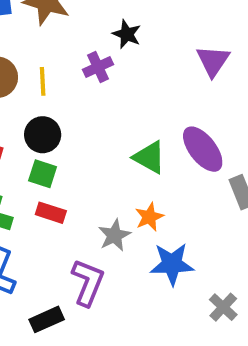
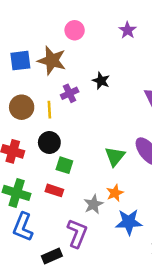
purple cross: (98, 67) -> (70, 93), moved
green triangle: (149, 157) -> (115, 156), turned 40
green square: (43, 174) -> (64, 165), moved

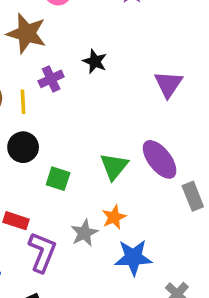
green square: (64, 165) -> (58, 179), moved
red rectangle: (54, 190) -> (16, 221), moved
purple L-shape: (77, 233) -> (42, 252), moved

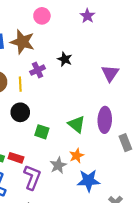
purple ellipse: (160, 159) -> (105, 120), turned 40
green triangle: (114, 166) -> (77, 124), turned -30

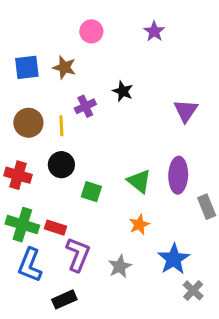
brown star: (22, 42) -> (64, 67), size x0.7
gray star: (58, 165) -> (120, 266), moved
blue star: (89, 181) -> (174, 259), moved, turned -30

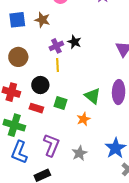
black star: (123, 91) -> (74, 42), moved
yellow line: (61, 126) -> (57, 65), moved
orange star: (139, 225) -> (83, 119), moved
red rectangle: (55, 228) -> (36, 108), moved

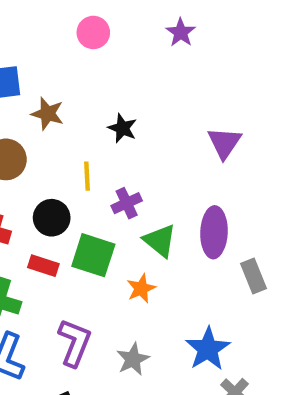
brown star: (42, 20) -> (47, 114), moved
purple cross: (56, 46) -> (127, 203), moved
green square: (60, 103) -> (93, 255), size x1.5

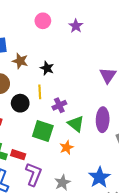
purple star: (181, 32) -> (76, 26), moved
black star: (122, 128) -> (47, 68), moved
black circle: (52, 218) -> (20, 103), moved
red rectangle: (43, 266) -> (18, 155), moved

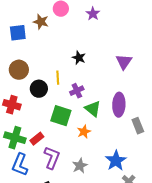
brown star: (20, 61) -> (41, 22), moved
black star: (47, 68) -> (79, 58), moved
red rectangle: (18, 155) -> (37, 139), turned -56

